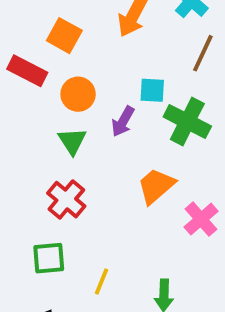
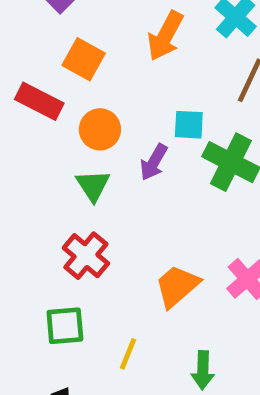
orange trapezoid: (156, 186) -> (177, 286), moved

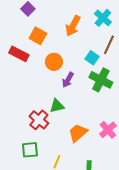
cyan square: (189, 125) -> (92, 58), moved, turned 32
orange circle: (100, 129) -> (54, 62), moved
green triangle: (93, 185) -> (57, 106), moved, turned 49

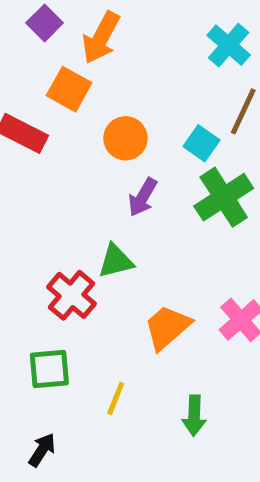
orange arrow: (73, 26) -> (101, 38), moved
orange circle: (54, 62) -> (125, 138), moved
green cross: (101, 80) -> (224, 197), turned 30

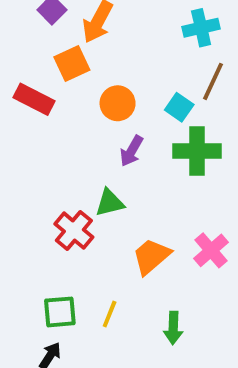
cyan cross: (229, 45) -> (201, 28), turned 36
orange square: (69, 89) -> (72, 64), turned 36
green cross: (224, 197) -> (197, 151), turned 33
green square: (49, 369) -> (60, 312), moved

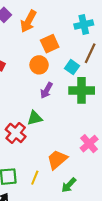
orange square: (72, 64) -> (50, 44), moved
orange trapezoid: (151, 256) -> (57, 160), moved
green arrow: (173, 328) -> (69, 185), turned 42

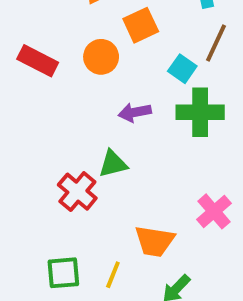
orange circle: (39, 65) -> (101, 57), moved
purple arrow: (46, 90) -> (135, 112), turned 49
orange trapezoid: (57, 160) -> (155, 241), turned -130

